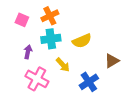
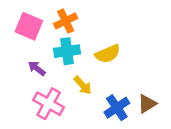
pink square: (22, 20) -> (29, 26), size x1.5
purple arrow: (28, 52) -> (37, 68), turned -64
brown triangle: (112, 61) -> (147, 104), moved

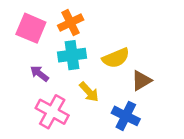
brown triangle: (147, 104) -> (141, 81), moved
blue cross: (117, 108) -> (126, 116), turned -30

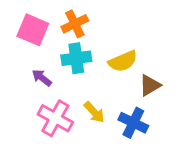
yellow arrow: (89, 92) -> (94, 112), moved

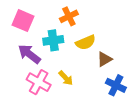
orange cross: (75, 24) -> (69, 16), moved
purple arrow: (42, 78) -> (29, 54), size x1.6
blue cross: (133, 123) -> (116, 85), moved

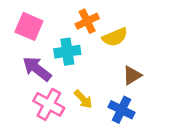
yellow semicircle: (86, 42) -> (115, 37), moved
blue cross: (116, 85) -> (122, 110), moved

